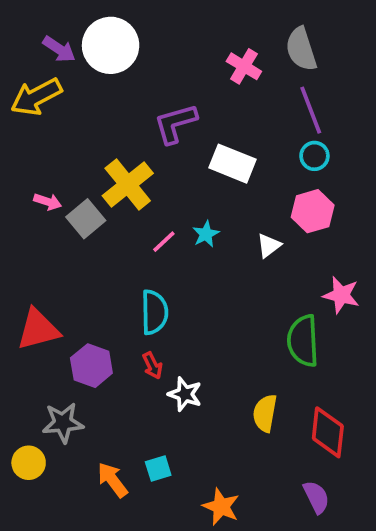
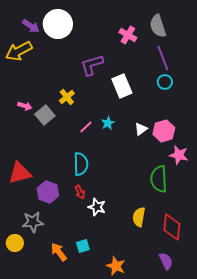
white rectangle: (233, 164) -> (122, 86), turned 45
yellow cross: (128, 184) -> (67, 97), size x0.6
pink hexagon: (313, 211) -> (164, 131), moved

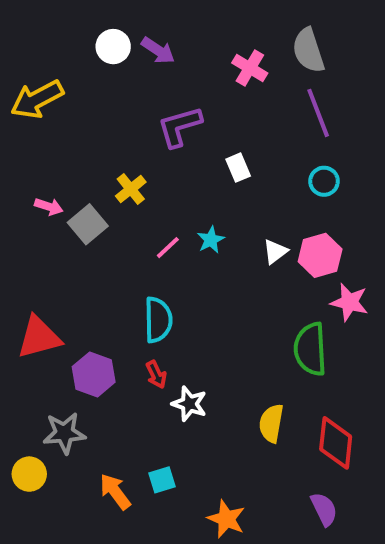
white circle: (58, 24) -> (113, 47), size x0.6
purple arrow: (31, 26) -> (158, 50), moved
cyan circle: (165, 82) -> (324, 181), moved
white rectangle: (122, 86) -> (238, 168), size x0.6

